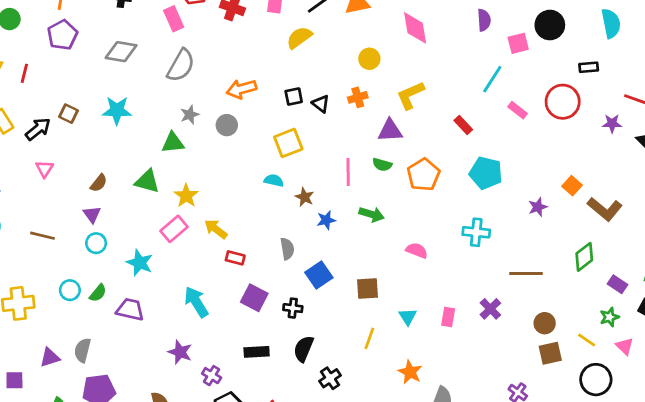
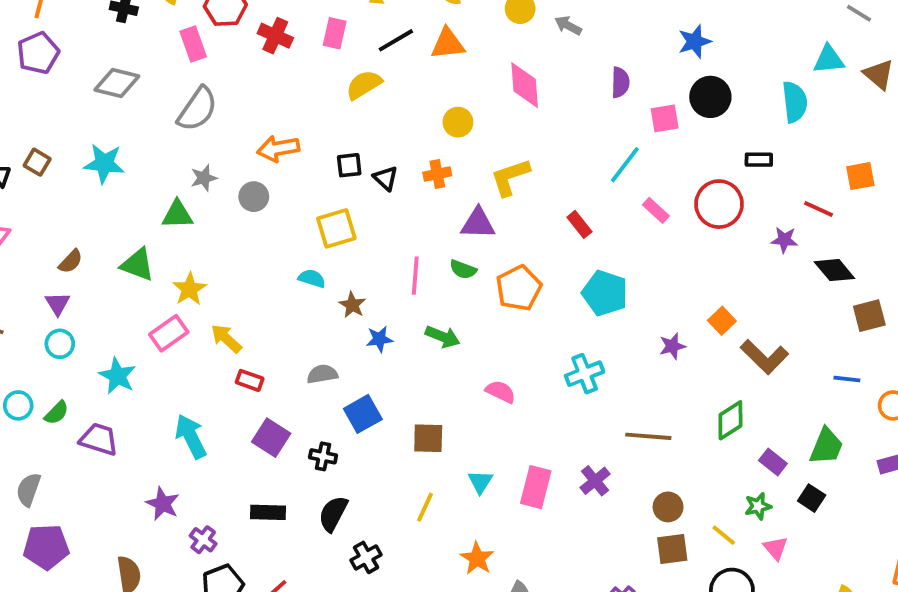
cyan cross: (476, 232) -> (585, 374), turned -32
gray semicircle: (287, 249) -> (322, 374), turned -95
pink rectangle: (448, 317) -> (536, 487), size x1.5

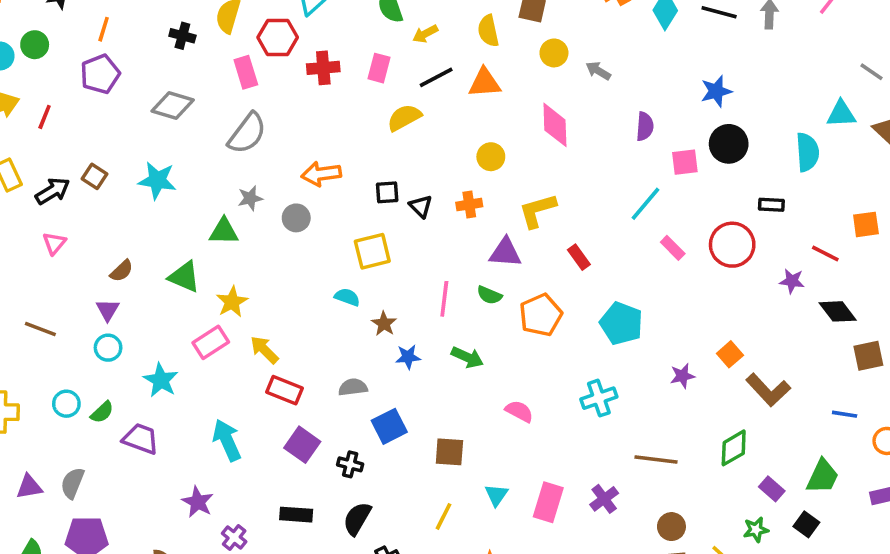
red cross: (275, 36) -> (323, 68), turned -32
red rectangle: (579, 224) -> (579, 257), moved
red rectangle: (250, 380) -> (284, 390), size x1.4

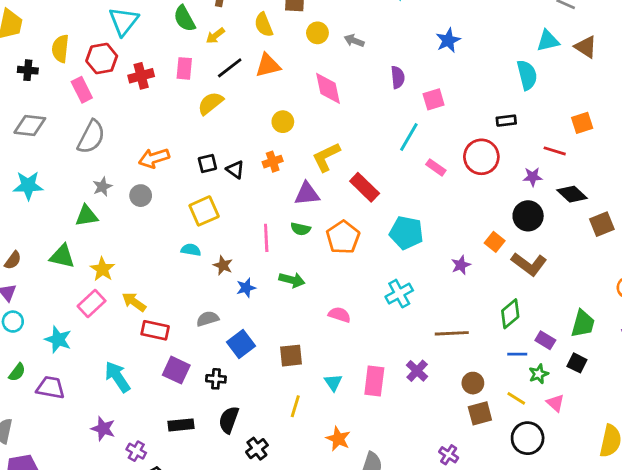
black circle: (729, 144) -> (528, 216), moved
red rectangle: (579, 257) -> (365, 187), size x1.5
blue line: (845, 414) -> (517, 354), moved

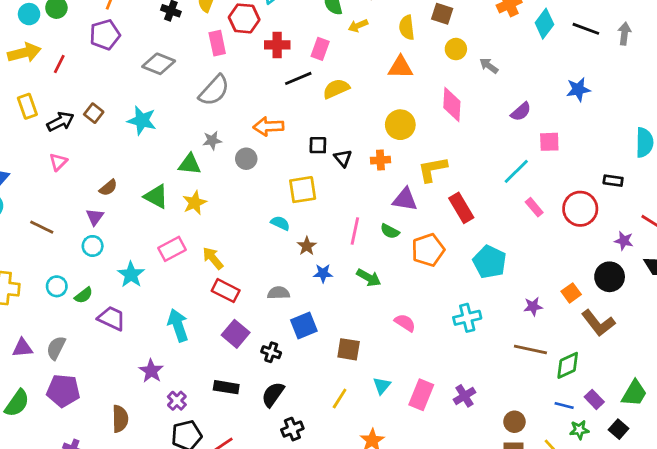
black line: (230, 68) -> (298, 78), moved
purple semicircle: (398, 77) -> (521, 112), turned 40
yellow circle: (283, 122) -> (400, 125), size x1.4
yellow star: (102, 269) -> (195, 203), moved
brown line: (452, 333) -> (530, 350), moved

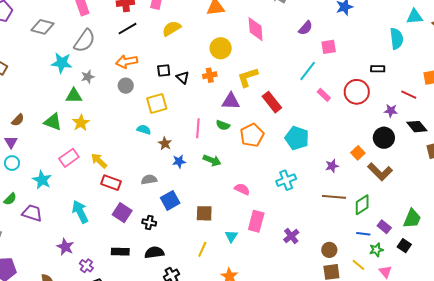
black line: (298, 78) -> (128, 29), moved
cyan star: (142, 121) -> (62, 63), moved
gray circle: (246, 159) -> (126, 86), moved
black semicircle: (273, 394) -> (154, 253), turned 54
pink rectangle: (421, 395) -> (256, 221), moved

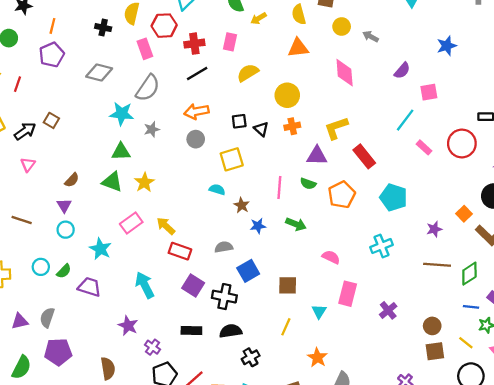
yellow circle: (221, 48) -> (287, 95), moved
green triangle: (74, 96) -> (121, 152), moved
black cross: (149, 223) -> (224, 297), size x1.5

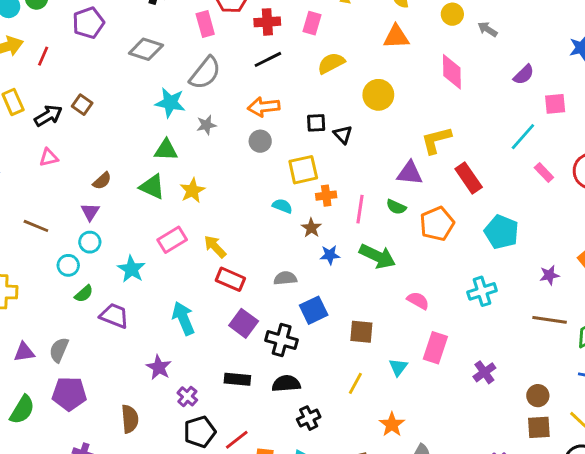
orange cross: (292, 126) -> (326, 196), moved
pink triangle: (28, 165) -> (49, 157), turned 35
green arrow: (296, 224) -> (377, 256), size x1.4
cyan circle: (41, 267) -> (68, 265), moved

